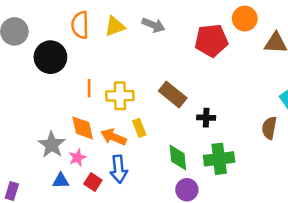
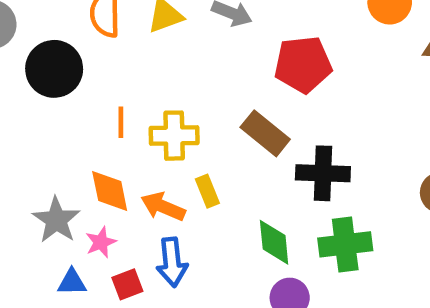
red pentagon: (211, 40) -> (303, 64), moved
black cross: (206, 118) -> (323, 173), size x1.6
red square: (93, 182) -> (127, 284), turned 36

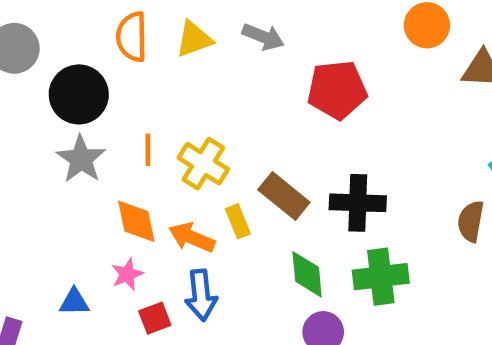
brown rectangle: (265, 133) -> (284, 196), moved
yellow cross: (174, 136) -> (203, 164), turned 33
gray star: (56, 220) -> (81, 159), moved
blue triangle: (72, 282) -> (74, 302), moved

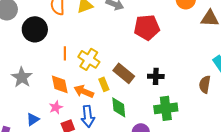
gray star: (81, 159) -> (22, 77), moved
black cross: (358, 203) -> (156, 76), size x0.7
green diamond: (307, 274) -> (119, 107), moved
blue triangle: (74, 302) -> (33, 119), turned -32

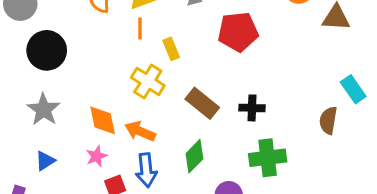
black circle: (35, 29) -> (47, 50), moved
orange line: (65, 53) -> (140, 29), moved
yellow rectangle: (104, 84) -> (171, 49), moved
green diamond: (119, 107) -> (194, 156), turned 50
blue triangle: (33, 119) -> (45, 161), moved

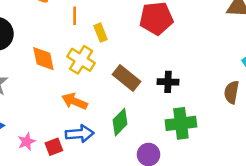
orange diamond: (103, 120) -> (43, 59), moved
pink star: (96, 156) -> (27, 142), moved
blue arrow: (146, 170) -> (80, 134), turned -88

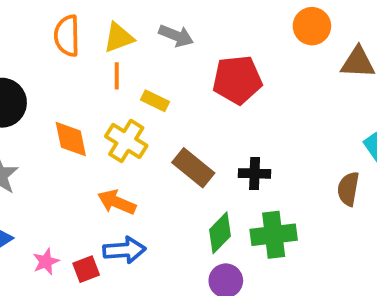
yellow rectangle: (101, 33) -> (155, 101), turned -42
green diamond: (120, 122) -> (220, 233), moved

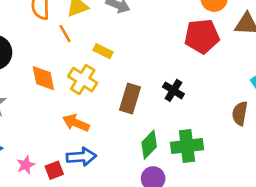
orange line: (117, 76) -> (65, 33), moved, turned -30
red pentagon: (237, 80) -> (202, 36), moved
brown rectangle: (193, 168) -> (130, 99), turned 68
black cross: (255, 173) -> (173, 90), moved, turned 30

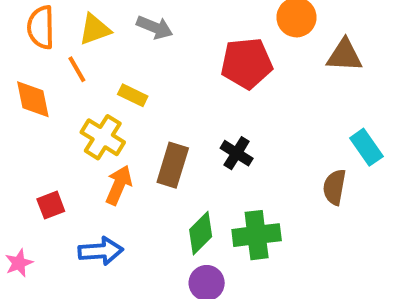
red pentagon: (202, 36) -> (247, 63), moved
orange diamond: (43, 78) -> (33, 99), moved
orange arrow: (76, 123) -> (119, 185), moved, turned 90
red square: (54, 170) -> (51, 205), moved

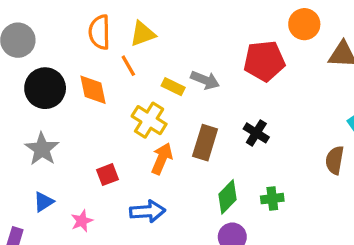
gray arrow: (155, 27) -> (205, 80), moved
green cross: (257, 235) -> (272, 199), size x0.6

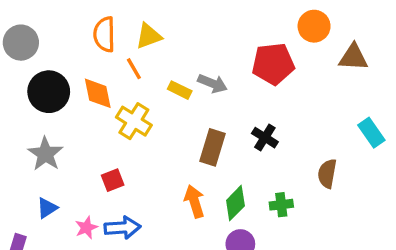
yellow cross: (149, 120) -> (134, 121), moved
orange arrow: (162, 159) -> (194, 201), moved, turned -40
brown semicircle: (335, 160) -> (327, 174), moved
blue arrow: (147, 211) -> (122, 228), moved

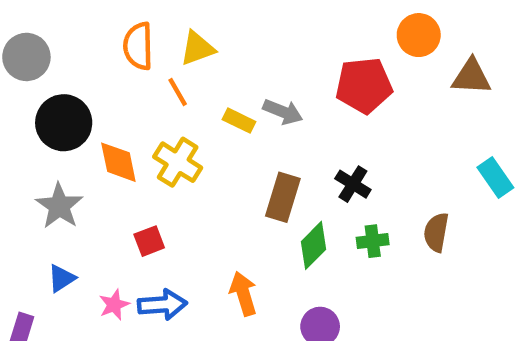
orange diamond: (98, 93) -> (118, 162), moved
orange arrow: (194, 201) -> (243, 294), moved
green diamond: (235, 203) -> (314, 245), moved
green cross: (281, 205) -> (373, 241), moved

